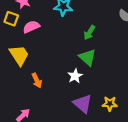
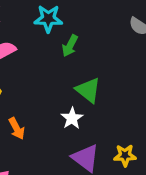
green arrow: (89, 33) -> (70, 46), moved

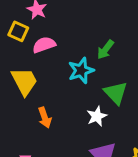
cyan star: (48, 19) -> (81, 71), moved, turned -30

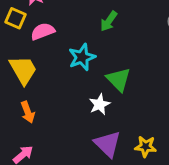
green arrow: (105, 50) -> (109, 21), moved
orange arrow: (45, 118) -> (28, 112), moved

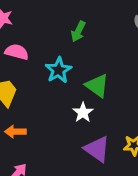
pink semicircle: (43, 31) -> (17, 52), turned 45
orange arrow: (28, 112) -> (15, 132), turned 120

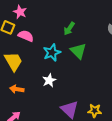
green triangle: (97, 86) -> (78, 51), moved
white star: (83, 112) -> (49, 80), moved

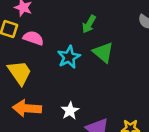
white star: (49, 80) -> (70, 111), moved
orange arrow: (17, 89) -> (27, 108), size x1.5

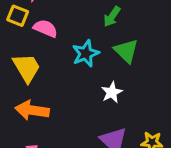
white star: (70, 111) -> (112, 92), moved

